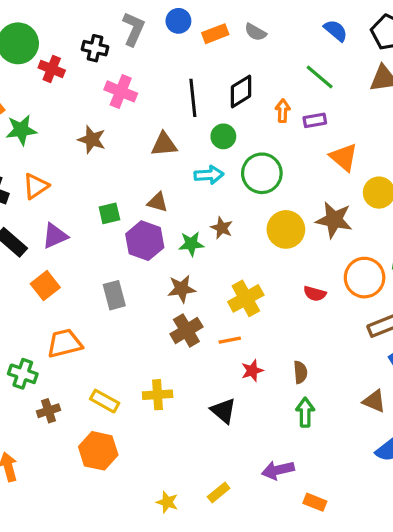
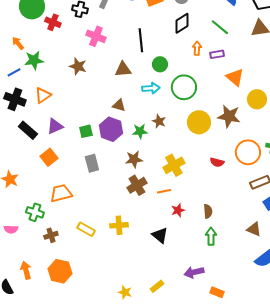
black diamond: (241, 91) -> (182, 23), moved
green square: (109, 213) -> (86, 131), moved
orange hexagon: (98, 451) -> (60, 271), moved

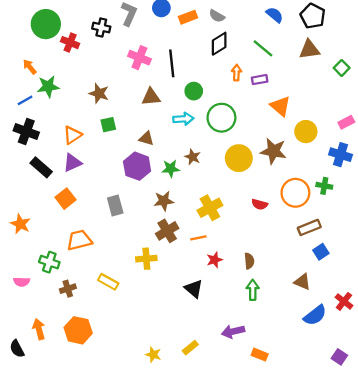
pink cross: (96, 36) -> (139, 58), moved
orange triangle: (43, 95) -> (72, 135), moved
green square: (86, 131) -> (108, 125), moved
yellow cross: (119, 225) -> (146, 259), moved

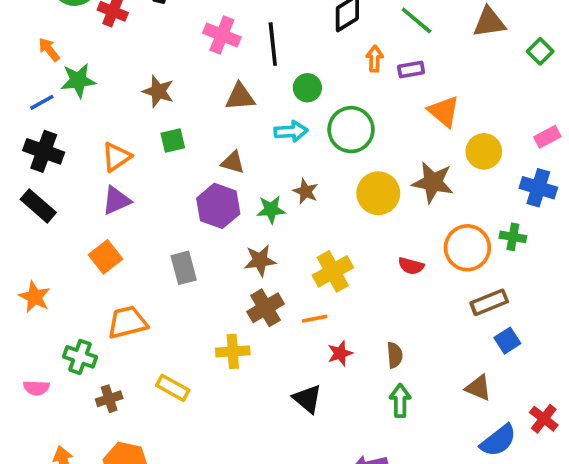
black rectangle: (41, 167) -> (38, 206), moved

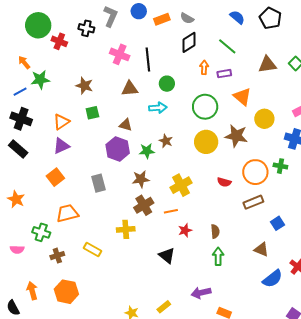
brown triangle: (489, 22) -> (267, 64), moved
green circle: (351, 130) -> (205, 107), moved
brown rectangle: (489, 302) -> (253, 202), moved

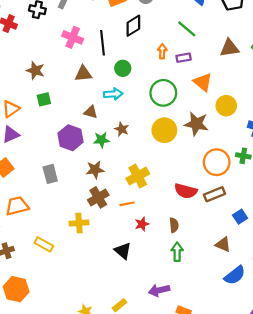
black diamond: (189, 42) -> (133, 26), moved
brown triangle: (126, 125) -> (91, 112), moved
red semicircle: (224, 182) -> (186, 191), moved, size x1.5

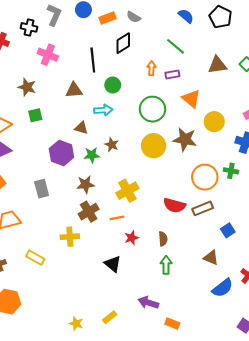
pink cross: (73, 37) -> (48, 55), moved
purple arrow: (159, 290) -> (148, 303), turned 30

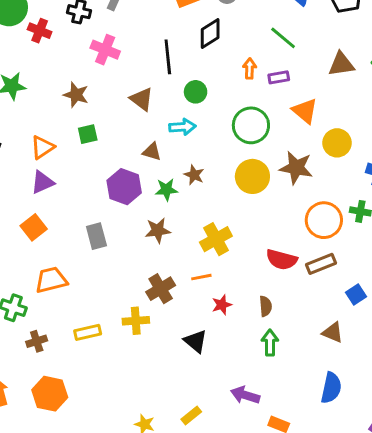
brown triangle: (74, 90) -> (142, 99), turned 42
brown cross: (89, 212) -> (161, 289), moved
yellow cross: (70, 237) -> (136, 321), moved
yellow rectangle: (35, 258) -> (88, 332), turned -42
blue semicircle: (223, 288) -> (331, 388), moved, turned -40

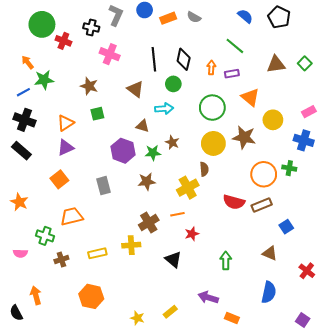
black diamond: (210, 34) -> (184, 59), moved, turned -45
brown semicircle: (266, 306) -> (204, 169), moved
orange hexagon: (50, 394) -> (91, 296), moved

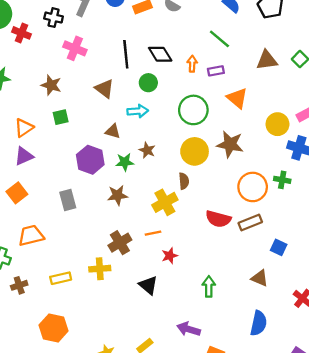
black diamond: (184, 59) -> (160, 54), turned -45
yellow circle: (273, 120) -> (277, 124), moved
blue square: (286, 227) -> (279, 247), turned -32

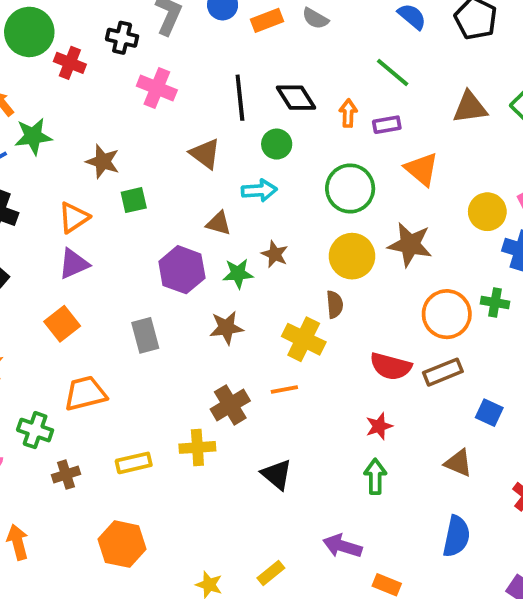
brown star: (51, 85) -> (103, 161), moved
yellow cross: (165, 202) -> (304, 339), turned -35
red star: (170, 256) -> (379, 426), moved

